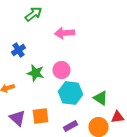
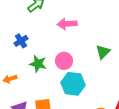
green triangle: (100, 98) -> (103, 52), moved, turned 42

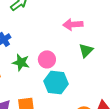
pink arrow: (67, 24) -> (73, 24), moved

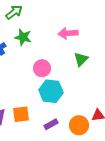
green star: (21, 62) -> (23, 37), moved

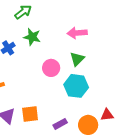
green triangle: (81, 59) -> (77, 59), moved
cyan hexagon: (51, 91) -> (76, 86), moved

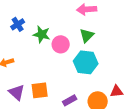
green star: (32, 37) -> (42, 34), moved

